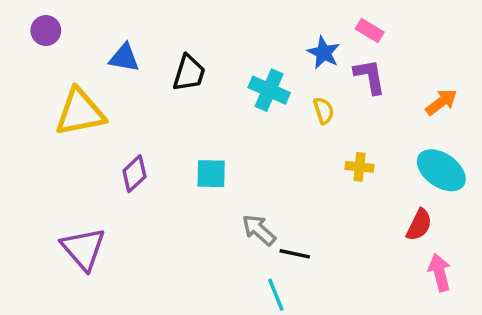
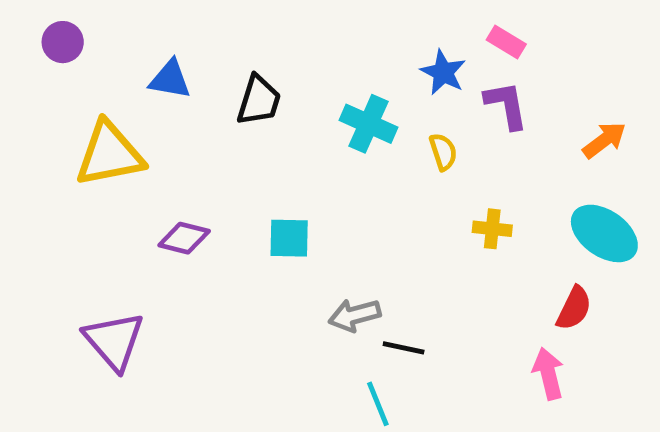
purple diamond: (134, 174) -> (184, 238), turned 57
gray arrow: (259, 230) -> (355, 315), turned -57
pink arrow: (440, 273) -> (548, 374), moved

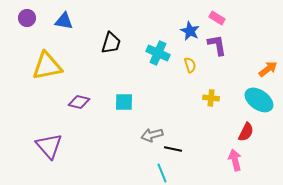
blue triangle: (170, 79) -> (64, 21), moved
orange arrow: (604, 140) -> (268, 69), moved

